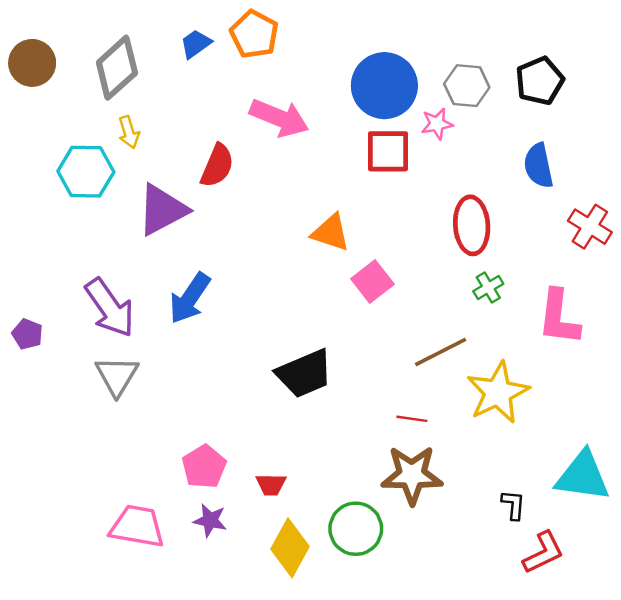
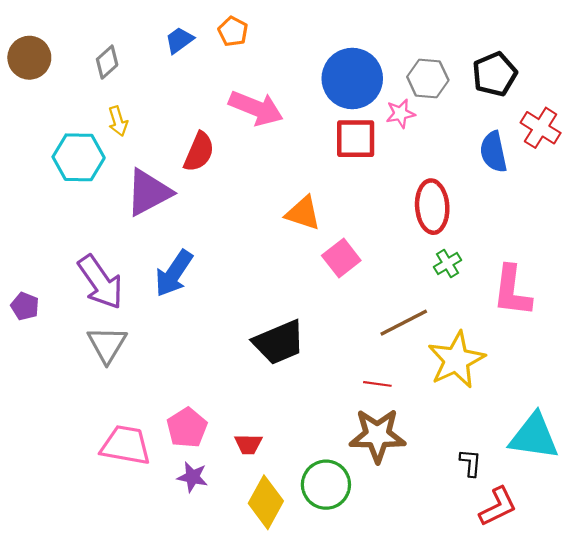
orange pentagon: (254, 34) -> (233, 31), size x0.7
gray diamond: (117, 68) -> (107, 62), size x0.6
red cross: (590, 227) -> (541, 128), moved
pink trapezoid: (137, 526) -> (126, 445), moved

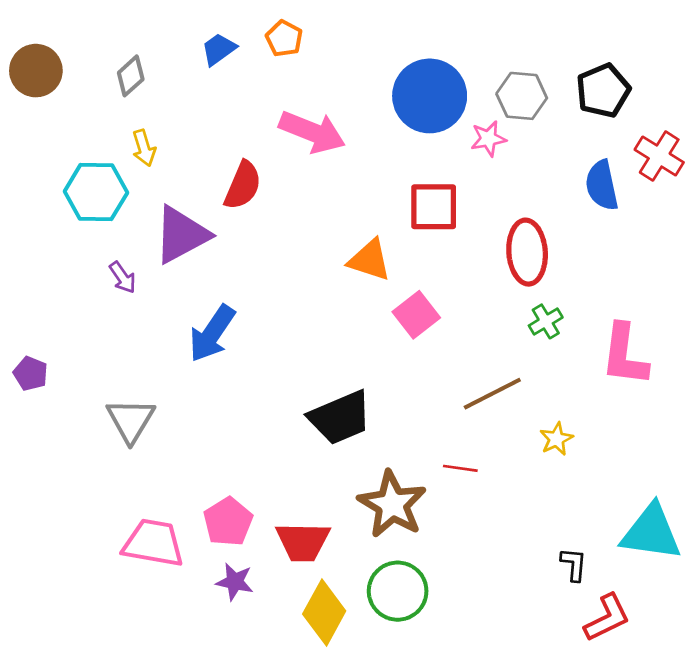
red square: (356, 139) -> (434, 207), moved
purple arrow: (100, 282) -> (123, 277), moved, size x0.5
yellow star: (456, 360) -> (556, 439), size x0.5
brown star: (377, 435) -> (392, 504), moved, turned 30
red trapezoid: (248, 444) -> (303, 542), size x1.6

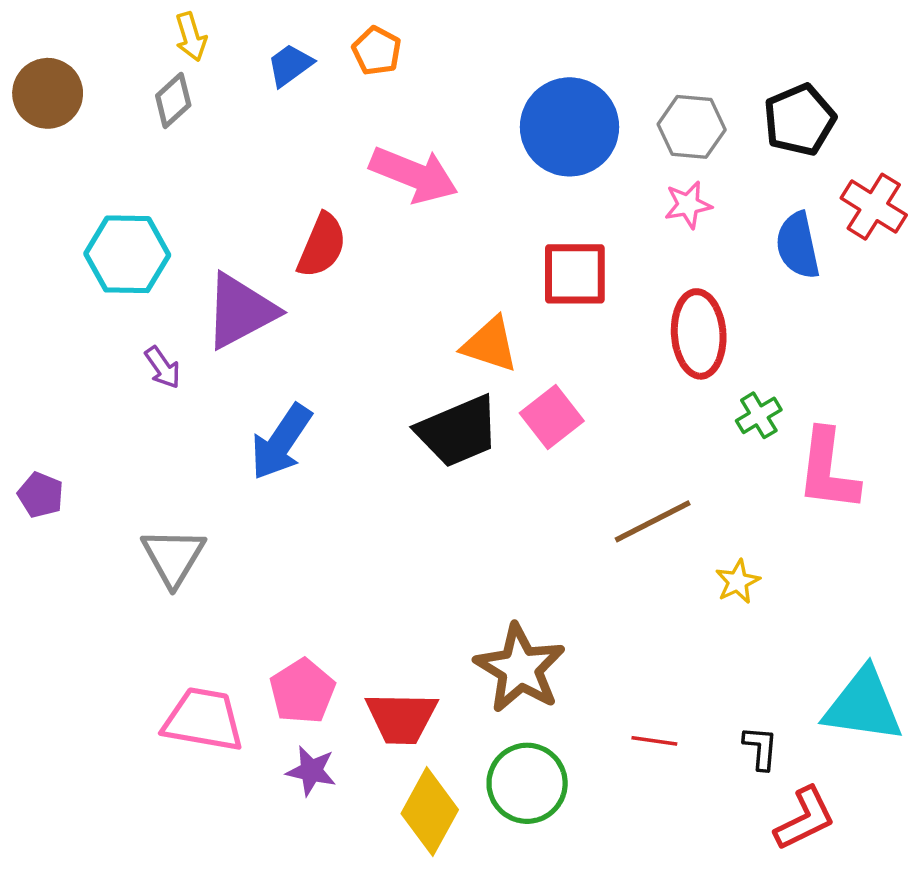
pink star: (488, 139) -> (688, 205), moved
yellow arrow: (144, 148) -> (191, 37), moved
green cross: (546, 321) -> (759, 415), moved
black trapezoid: (340, 418) -> (458, 431), moved
red line: (460, 468) -> (654, 741), moved

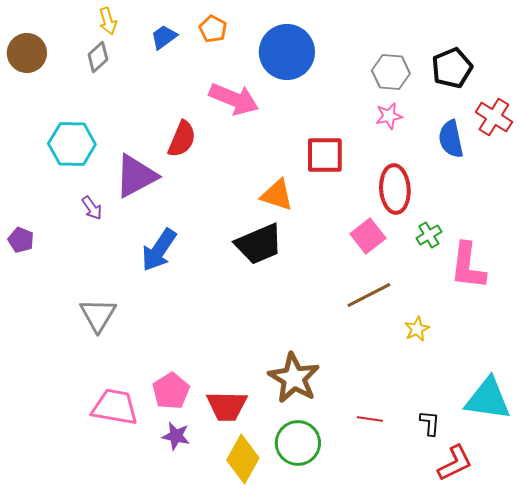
blue circle: (570, 127) -> (287, 52), moved
pink square: (552, 417) -> (368, 236), moved
purple pentagon: (41, 495) -> (21, 240), moved

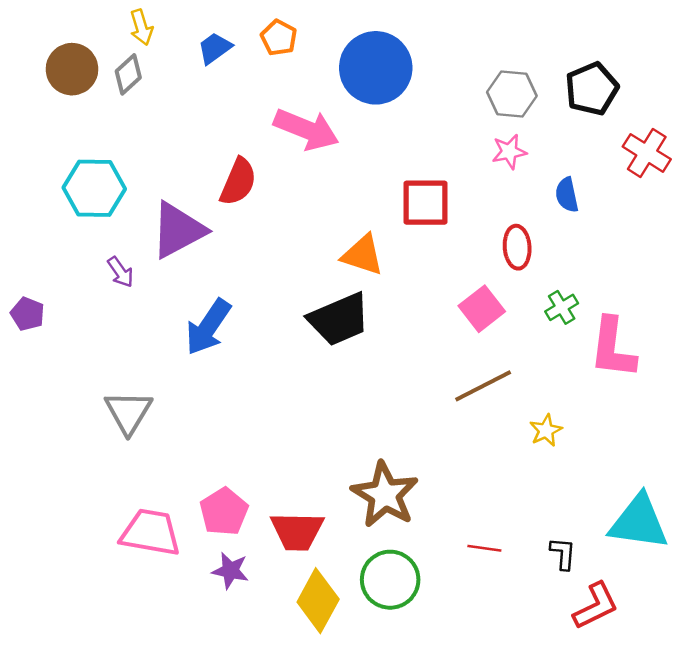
brown circle: (27, 53) -> (72, 69), moved
blue semicircle: (451, 139) -> (567, 195), moved, size x0.7
red ellipse: (395, 189) -> (517, 247), size x0.7

